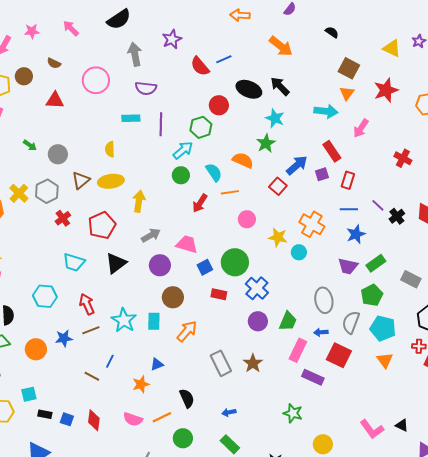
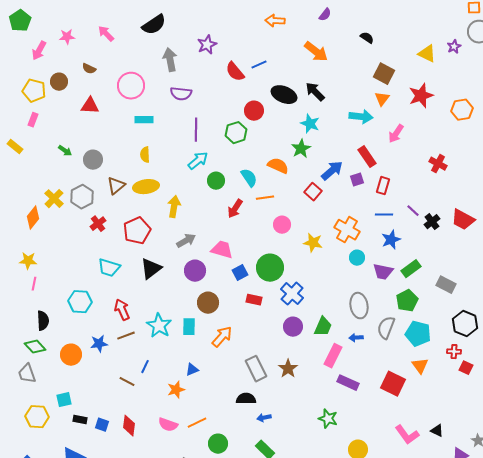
cyan rectangle: (131, 118) -> (144, 120), moved
cyan arrow: (183, 150) -> (198, 161), moved
cyan circle: (299, 252) -> (357, 258), moved
red square: (339, 355) -> (393, 384), moved
black semicircle: (187, 398) -> (246, 399), moved, turned -66

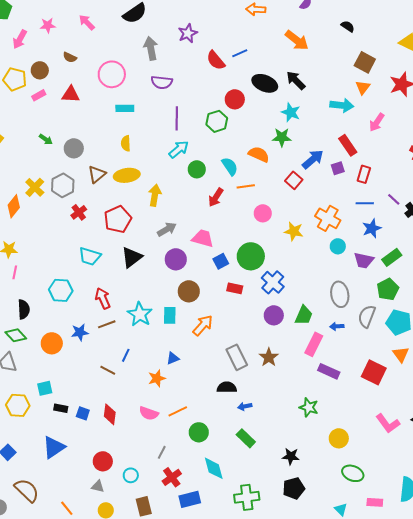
pink rectangle: (33, 120) -> (39, 95), moved, turned 40
green star: (301, 149) -> (282, 137), turned 30

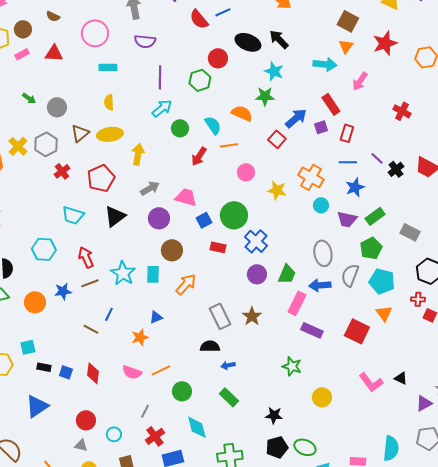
blue arrow: (337, 326) -> (320, 285), size x1.5
green ellipse: (353, 473) -> (305, 447), moved

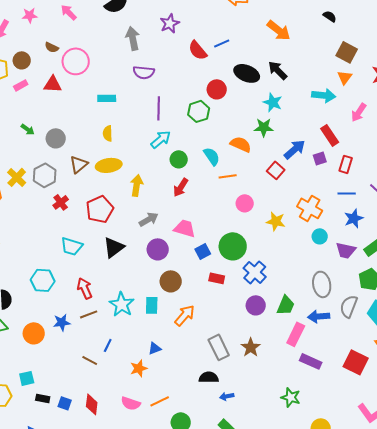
pink circle: (95, 33) -> (76, 61), moved
red arrow: (199, 156) -> (181, 187), moved

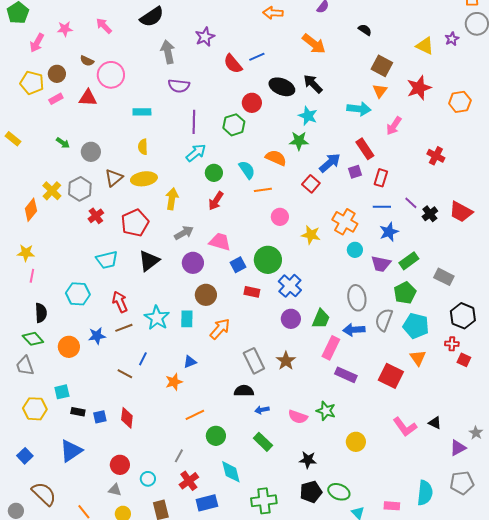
cyan trapezoid: (72, 246) -> (107, 260), turned -30
blue square: (65, 403) -> (100, 417), turned -32
pink semicircle: (131, 403) -> (298, 417), moved

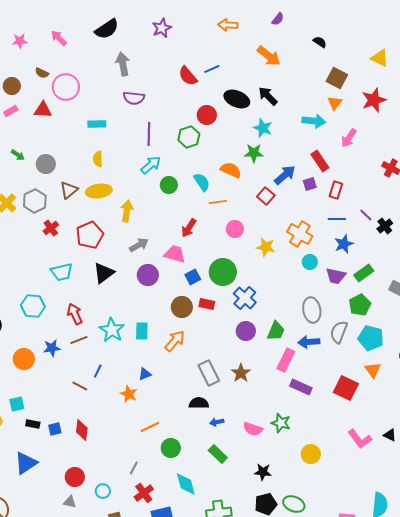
purple star: (205, 37) -> (162, 28), moved
red arrow: (216, 201) -> (189, 228), moved
brown circle: (206, 295) -> (182, 307), moved
orange star: (174, 382) -> (129, 394), turned -30

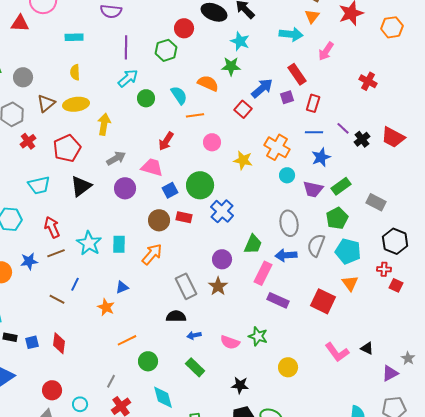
purple circle: (246, 331) -> (222, 259), moved

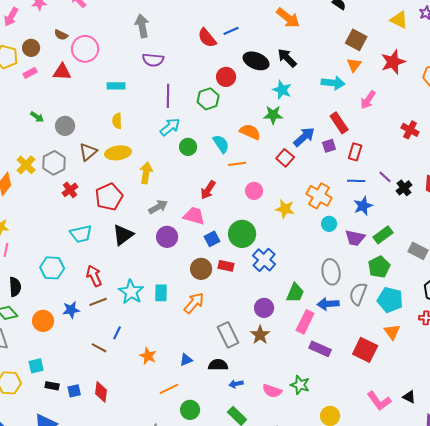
blue triangle: (122, 287) -> (186, 360), moved

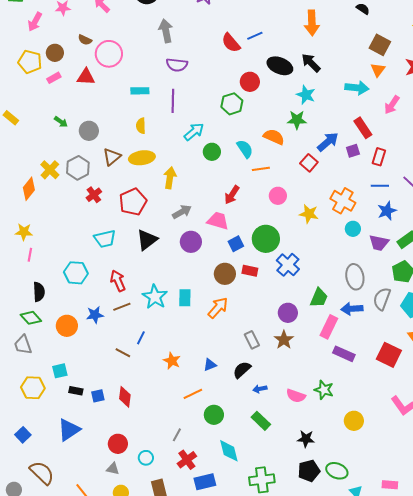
orange arrow: (288, 18) -> (312, 23), turned 50
purple line: (168, 96) -> (173, 101), moved
gray rectangle: (228, 335) -> (252, 340), size x0.7
black semicircle: (218, 365) -> (242, 370), turned -42

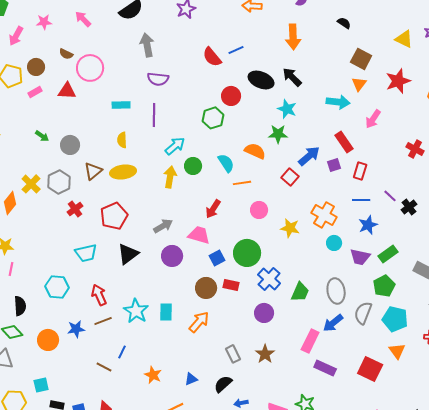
yellow arrow: (170, 178) -> (170, 177), moved
green trapezoid: (319, 298) -> (300, 292), moved
blue arrow: (352, 309) -> (333, 323), turned -35
purple circle: (288, 313) -> (264, 313), moved

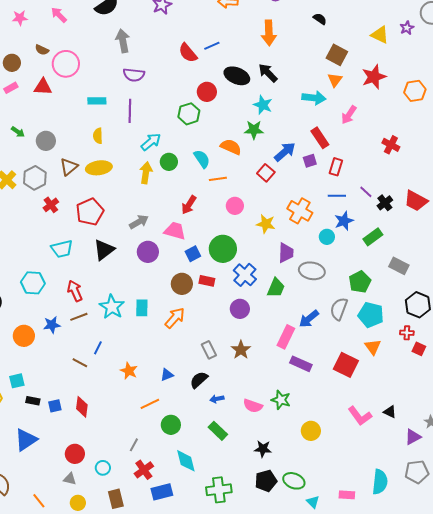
cyan circle: (334, 243) -> (327, 237), moved
green rectangle: (388, 254) -> (373, 237), moved
purple trapezoid: (360, 257) -> (286, 253), moved, turned -100
gray ellipse: (336, 291) -> (312, 271), moved, turned -70

